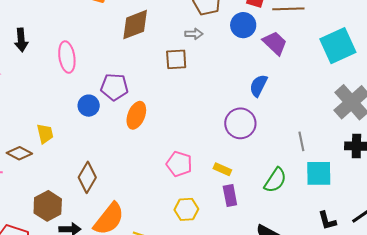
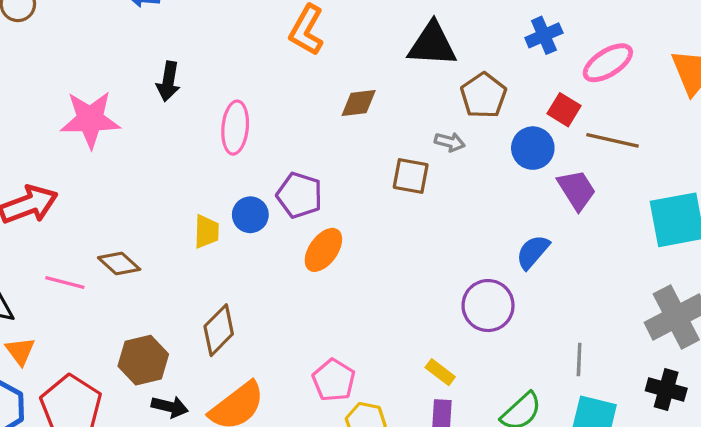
brown diamond: (135, 25) -> (359, 103), size x0.7
yellow trapezoid: (45, 134) -> (206, 232), moved
pink pentagon: (179, 164) -> (334, 380), moved

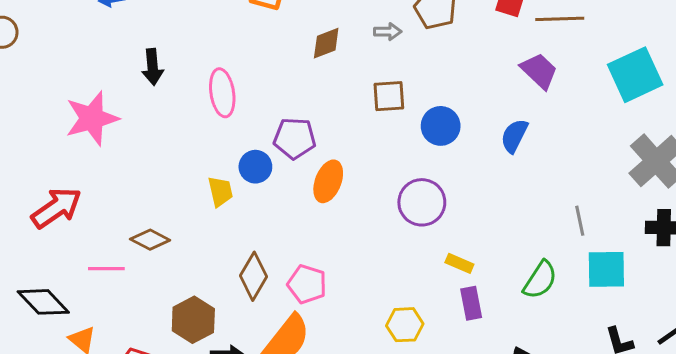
gray arrow: (450, 142) -> (388, 32), moved
blue circle: (533, 148) -> (441, 126), moved
purple circle: (488, 306) -> (422, 202), moved
pink pentagon: (334, 380) -> (307, 284), moved

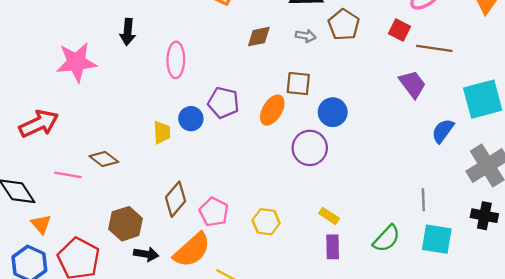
blue semicircle: (514, 136) -> (443, 131), moved
orange ellipse: (328, 181) -> (272, 110), moved
purple circle: (422, 202) -> (310, 148), moved
yellow hexagon: (405, 325) -> (266, 222), moved

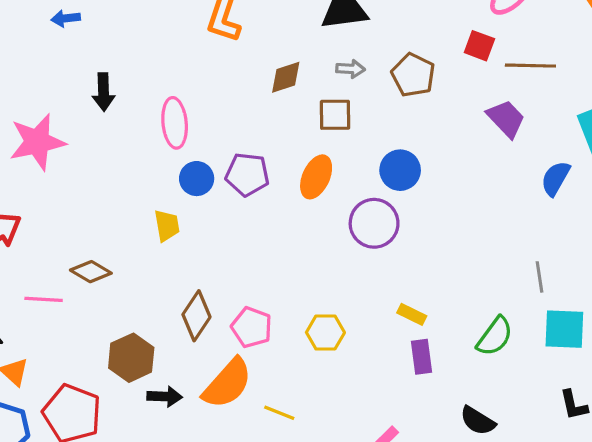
brown pentagon: (344, 25) -> (413, 75), moved
brown square: (298, 84) -> (335, 115), moved
blue circle: (191, 119) -> (197, 179), moved

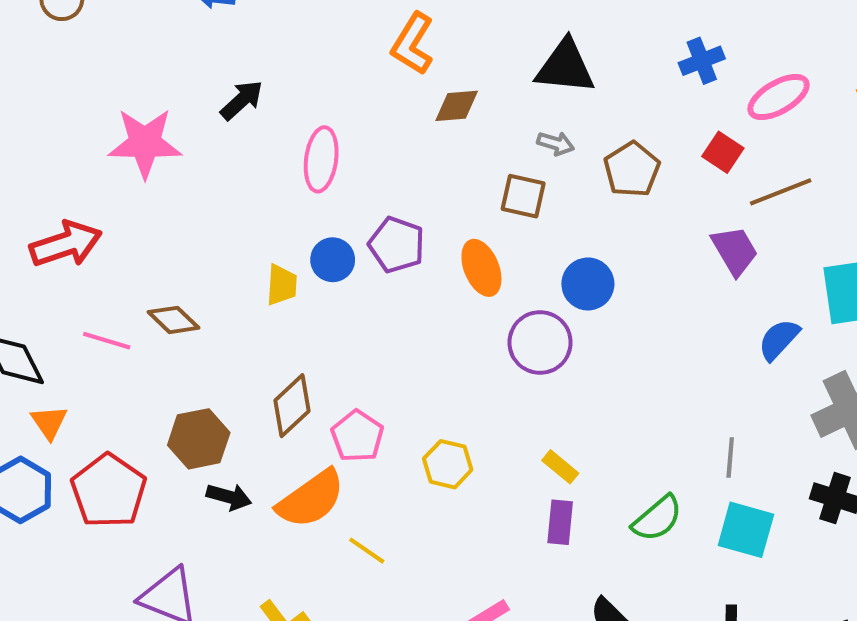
brown line: (530, 66) -> (781, 192), turned -36
brown diamond: (286, 77) -> (457, 106), moved
black arrow: (103, 92) -> (242, 100), turned -144
orange ellipse: (316, 177) -> (481, 268), turned -60
blue circle: (197, 179) -> (333, 260), moved

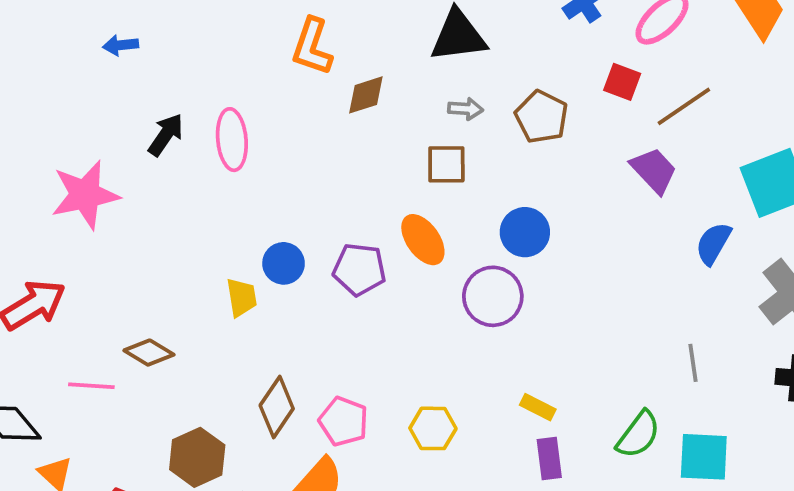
pink ellipse: (321, 159) -> (232, 140), moved
purple pentagon: (397, 245) -> (359, 269), moved
cyan square: (746, 530) -> (704, 457), moved

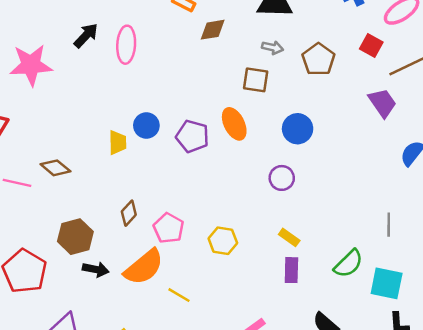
purple circle: (493, 296) -> (282, 178), moved, size x0.7
brown diamond: (277, 407) -> (129, 213), size x0.7

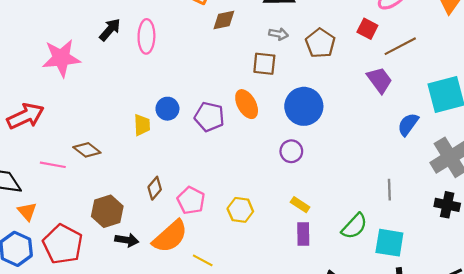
blue circle: (298, 129) -> (304, 106), size x1.4

